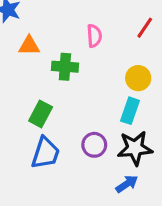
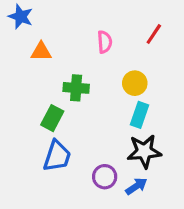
green cross: (65, 67) -> (76, 88), moved
yellow circle: (138, 78) -> (135, 83), moved
purple circle: (94, 145) -> (105, 177), moved

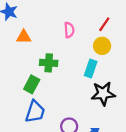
yellow circle: (135, 83) -> (102, 46), moved
cyan rectangle: (140, 115) -> (91, 69), moved
black star: (144, 151) -> (103, 94), moved

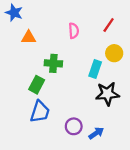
yellow circle: (102, 46) -> (114, 53), moved

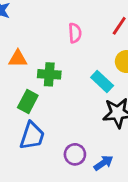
orange triangle: (29, 37) -> (18, 59), moved
cyan rectangle: (95, 69) -> (102, 82), turned -66

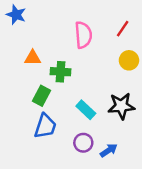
pink semicircle: (75, 33) -> (83, 35), size x1.5
cyan rectangle: (102, 82) -> (86, 110), moved

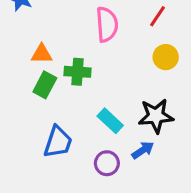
green rectangle: (41, 96) -> (45, 85), moved
blue arrow: (109, 150) -> (143, 150), moved

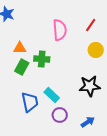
cyan rectangle: (110, 121) -> (52, 95), moved
blue trapezoid: (58, 142) -> (30, 102), turned -30
blue arrow: (143, 150) -> (88, 122), moved

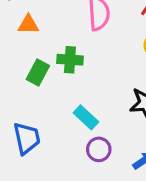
orange triangle: (20, 48) -> (28, 24), moved
blue trapezoid: (30, 102) -> (27, 138), moved

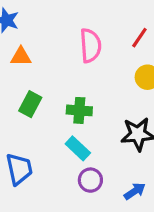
green cross: (70, 60) -> (79, 110), moved

